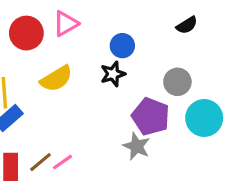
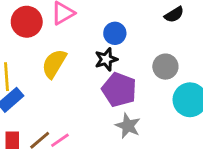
yellow semicircle: (56, 79) -> (54, 64), turned 152
purple pentagon: (151, 116) -> (119, 90), moved

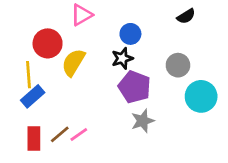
red circle: (27, 22) -> (48, 43), moved
gray star: (128, 126) -> (143, 121), turned 30

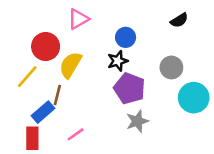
yellow line: (29, 75) -> (27, 77), turned 45
blue rectangle: (33, 96) -> (43, 112), moved
brown line: (60, 134) -> (57, 95), moved, turned -36

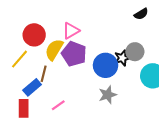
pink triangle: (78, 19) -> (71, 31), moved
blue circle: (126, 37) -> (106, 65), moved, size x1.5
black star: (118, 61) -> (122, 58), moved
purple pentagon: (129, 88) -> (74, 54), moved

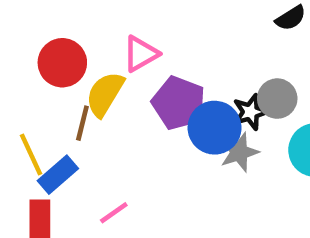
purple pentagon: (74, 54) -> (179, 103), moved
yellow line: (19, 59) -> (31, 154), moved, turned -66
brown line: (44, 74) -> (82, 123), moved
gray star: (108, 95) -> (239, 152), moved

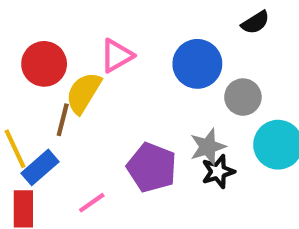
purple pentagon: (179, 103) -> (152, 167), moved
black star: (250, 112) -> (218, 172), moved
blue circle: (215, 128) -> (197, 64), moved

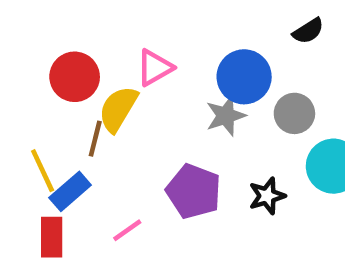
gray star: (208, 147) -> (226, 116), moved

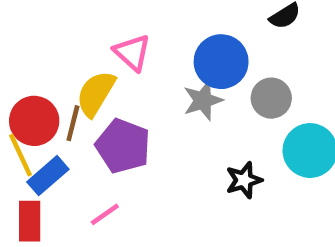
pink triangle: (155, 68) -> (132, 52), turned -48
red circle: (75, 77) -> (34, 121), moved
purple pentagon: (194, 191) -> (123, 146), moved

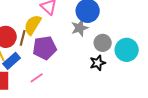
gray circle: (271, 98) -> (103, 43), moved
purple pentagon: (123, 146) -> (45, 48), turned -30

